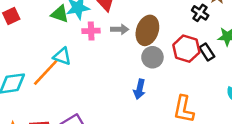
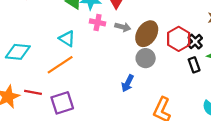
black cross: (200, 13) -> (195, 42), moved
red hexagon: (186, 49) -> (179, 39), moved
orange line: (46, 72) -> (60, 65), moved

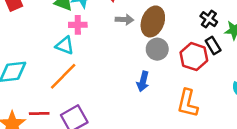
pink cross: (98, 22) -> (78, 25), moved
red hexagon: (179, 39) -> (194, 57), moved

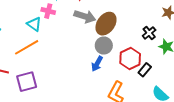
gray arrow: (124, 20) -> (85, 16), size x1.5
black rectangle: (213, 45) -> (145, 70), moved, turned 56
blue arrow: (143, 81) -> (97, 64), moved

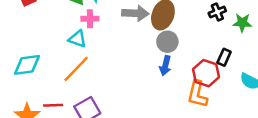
black cross: (149, 33) -> (217, 12), turned 32
red hexagon: (130, 58) -> (206, 73), moved

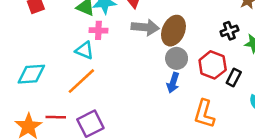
red hexagon: (206, 73) -> (213, 65), moved

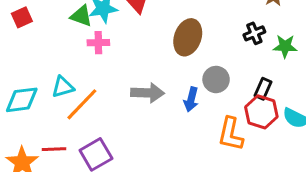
gray arrow: (145, 27) -> (148, 93), moved
cyan triangle: (84, 50) -> (63, 87), moved, turned -36
gray circle: (177, 58) -> (216, 79), moved
red hexagon: (213, 65) -> (261, 112), moved

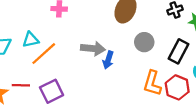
black rectangle: (263, 89) -> (178, 51), size x1.5
blue arrow: (191, 99) -> (108, 60), moved
red hexagon: (261, 112) -> (177, 87), moved

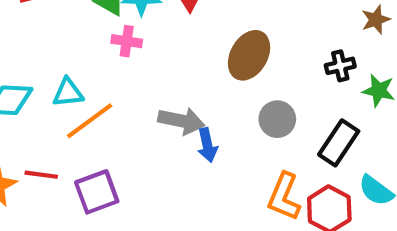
blue arrow: (108, 60) -> (207, 145), turned -36

